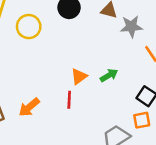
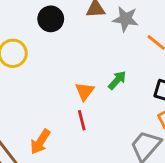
gray star: (131, 26) -> (126, 19), turned 30

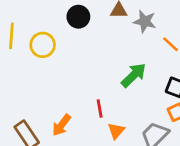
green arrow: (117, 80) -> (134, 75), size x1.5
orange triangle: (85, 91) -> (116, 131), moved

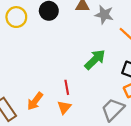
yellow circle: (43, 45) -> (16, 17), moved
orange triangle: (116, 131) -> (64, 107), moved

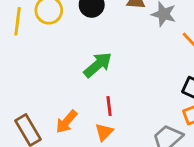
green arrow: (95, 59) -> (98, 65), moved

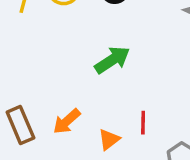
red line: (109, 106) -> (143, 123), moved

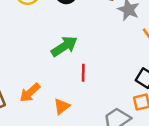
red line: (143, 123) -> (83, 73), moved

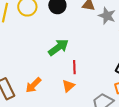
orange triangle: (62, 106) -> (68, 86), moved

